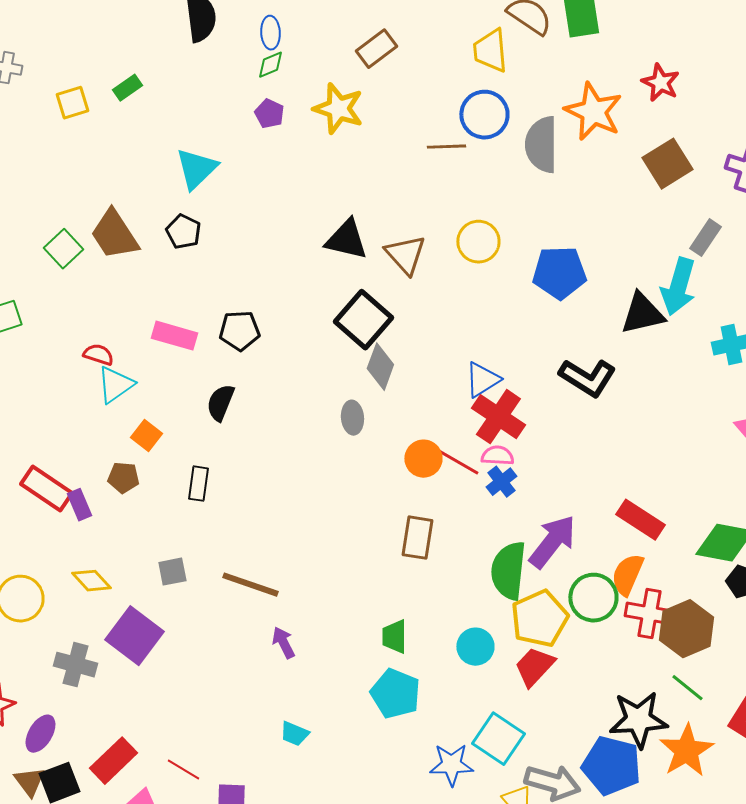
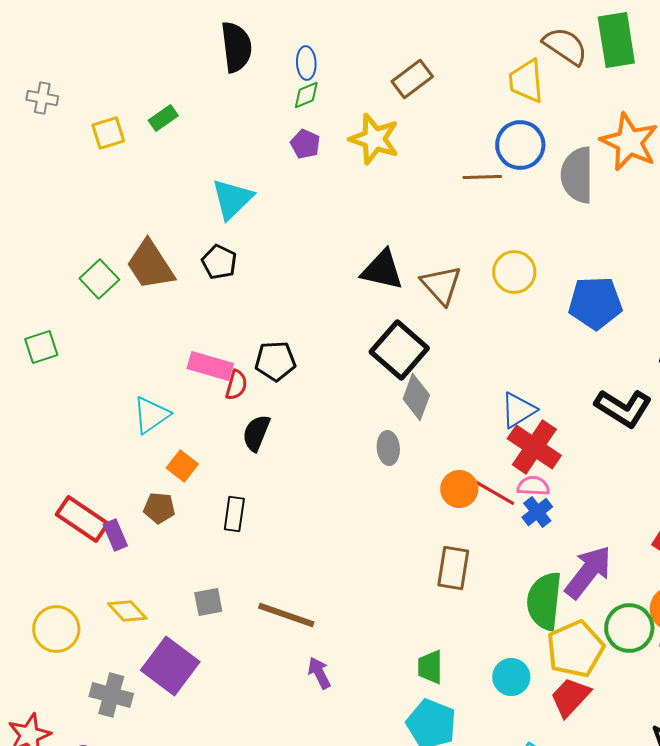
red semicircle: (98, 355) -> (236, 385), moved, turned 88

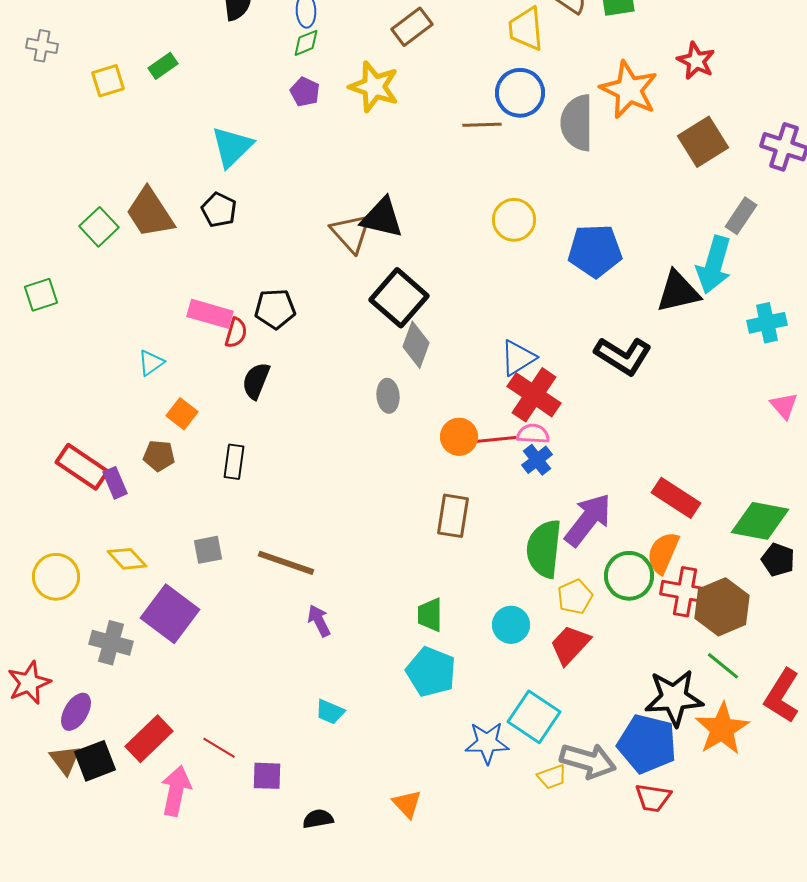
brown triangle: (441, 285) -> (351, 233), moved
cyan triangle: (151, 415) -> (151, 363), size x0.7
red line: (493, 492) -> (493, 440), turned -36
yellow pentagon: (575, 649) -> (575, 597), size x0.6

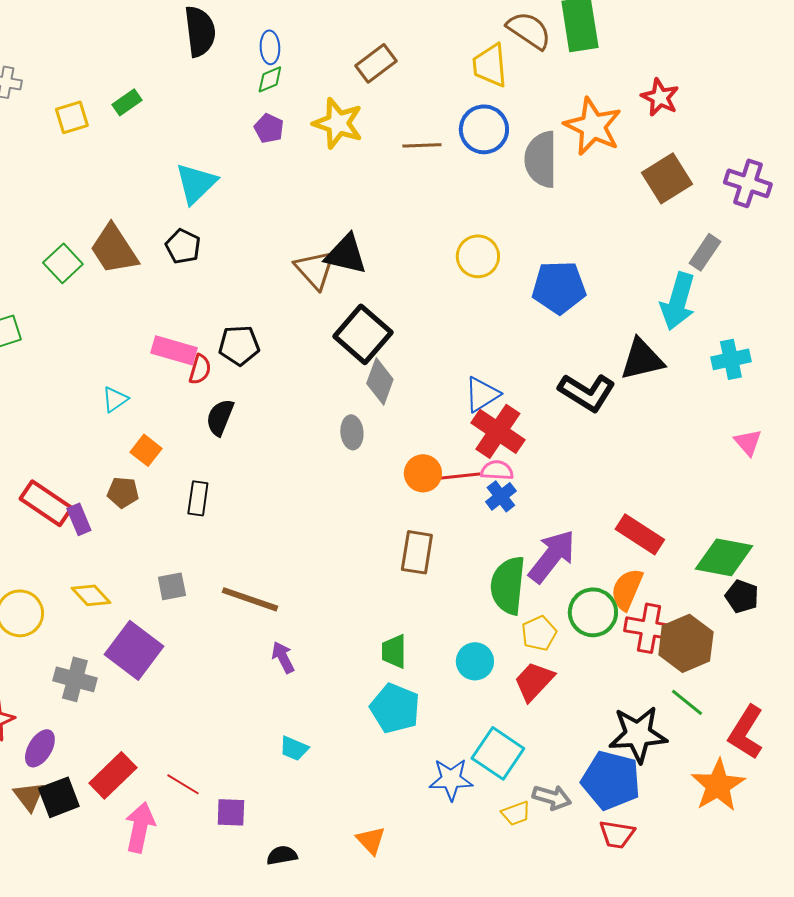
brown line: (482, 125) -> (422, 145), moved
black triangle: (678, 292) -> (642, 359), moved
orange star: (722, 729) -> (718, 785), moved
gray arrow: (588, 761) -> (552, 797), size x0.7

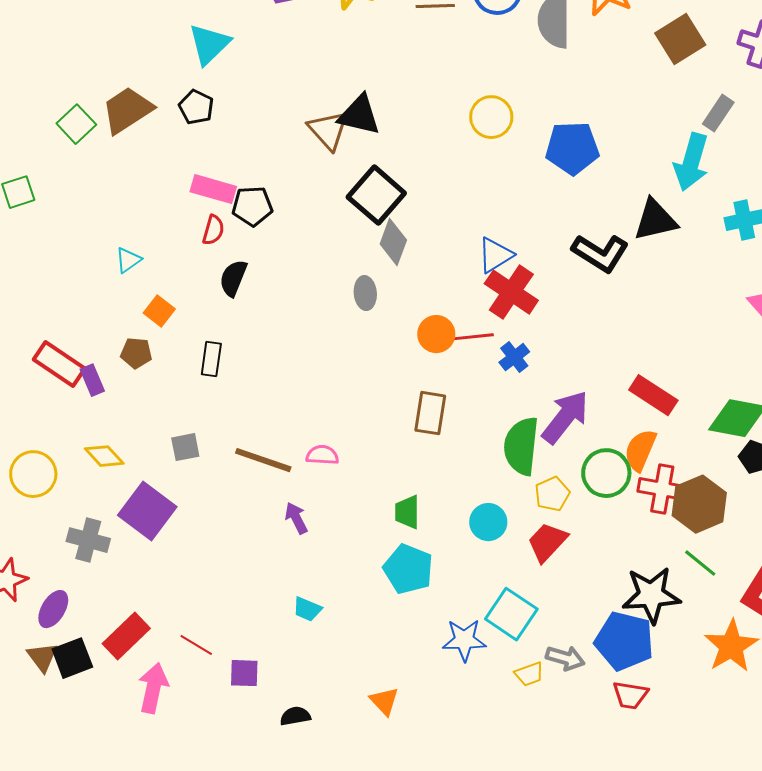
brown trapezoid: (114, 249) -> (127, 110), turned 90
pink rectangle: (174, 350) -> (213, 189), moved
pink semicircle: (497, 470) -> (322, 455), moved

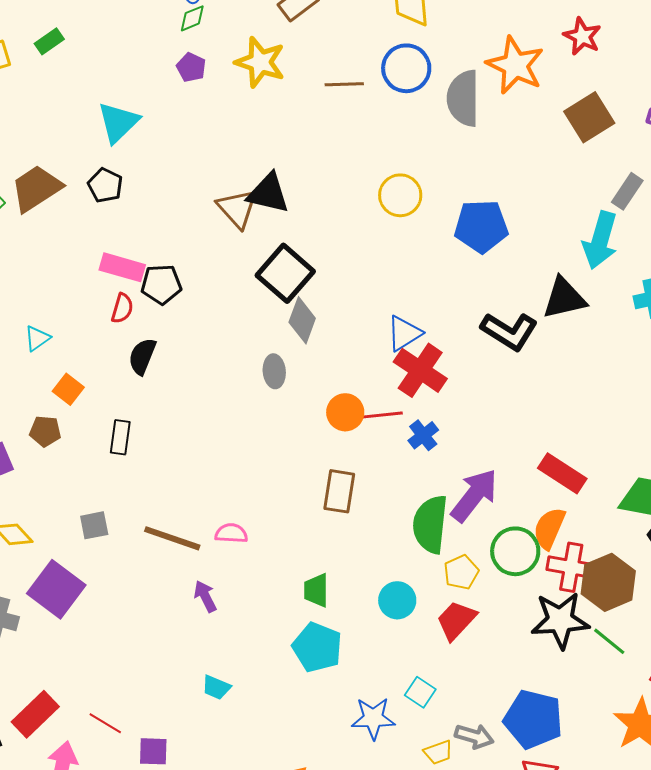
black star: (651, 595) -> (560, 620), moved
cyan square: (511, 614) -> (420, 692), size x0.6

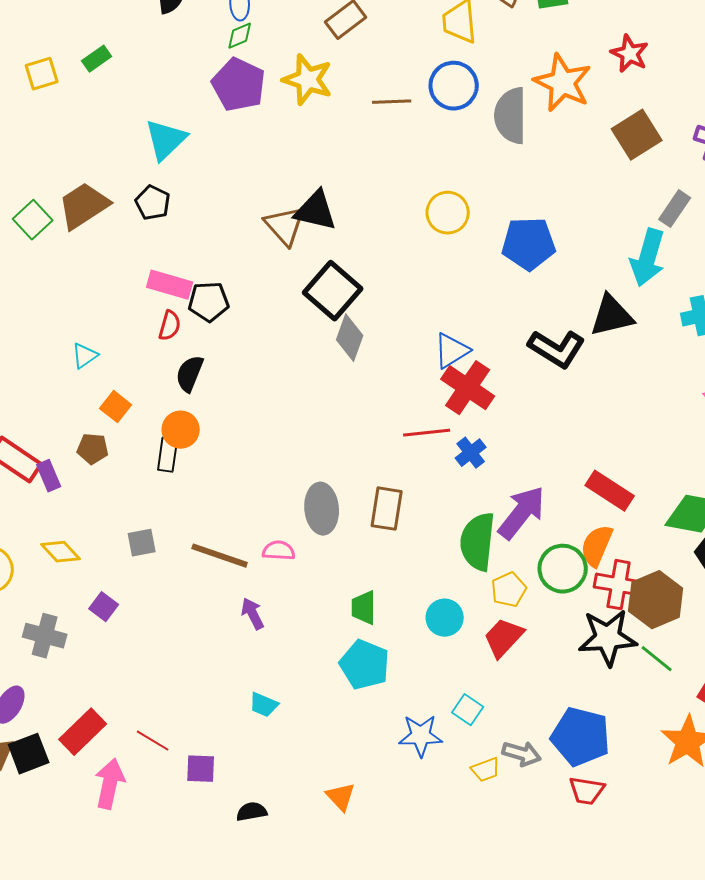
purple pentagon: (191, 67) -> (239, 85), size x1.8
gray ellipse: (274, 371) -> (322, 509), moved, size x1.5
orange circle: (345, 412) -> (181, 430), moved
purple square: (56, 589) -> (104, 607), size x0.5

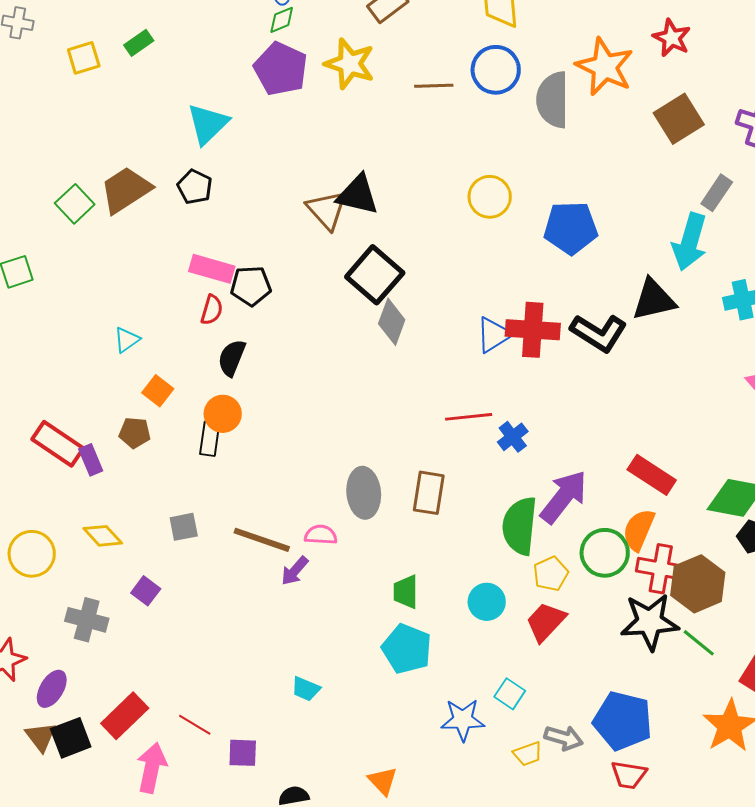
red cross: (468, 388) -> (533, 330), moved, turned -30
purple arrow: (253, 614) -> (295, 571), moved, turned -112

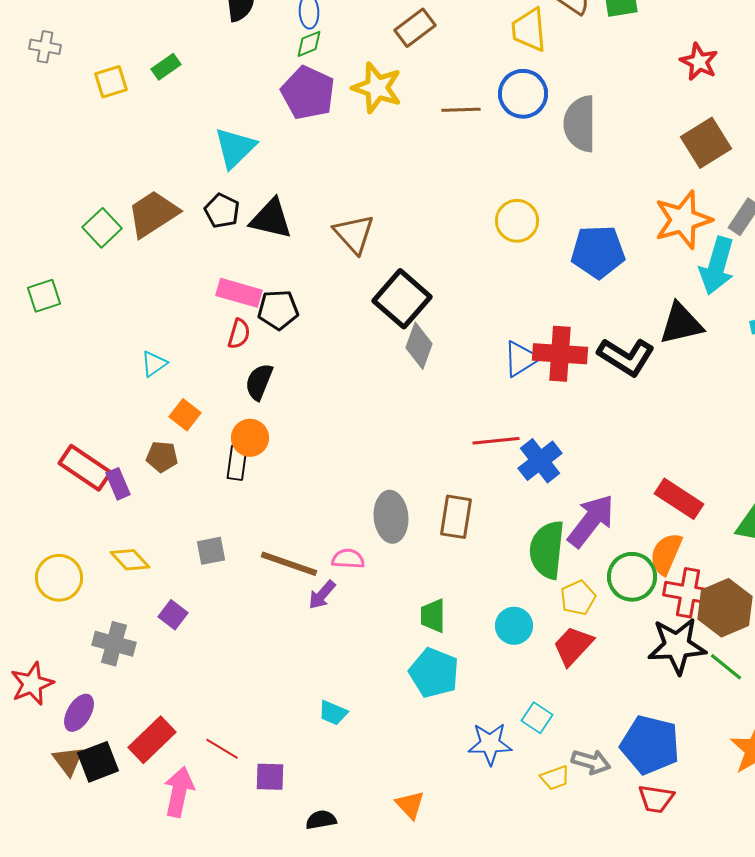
orange star: (605, 67) -> (683, 220), moved, turned 30
black triangle: (358, 195) -> (271, 219), moved
blue cross: (513, 437) -> (540, 461), size x1.4

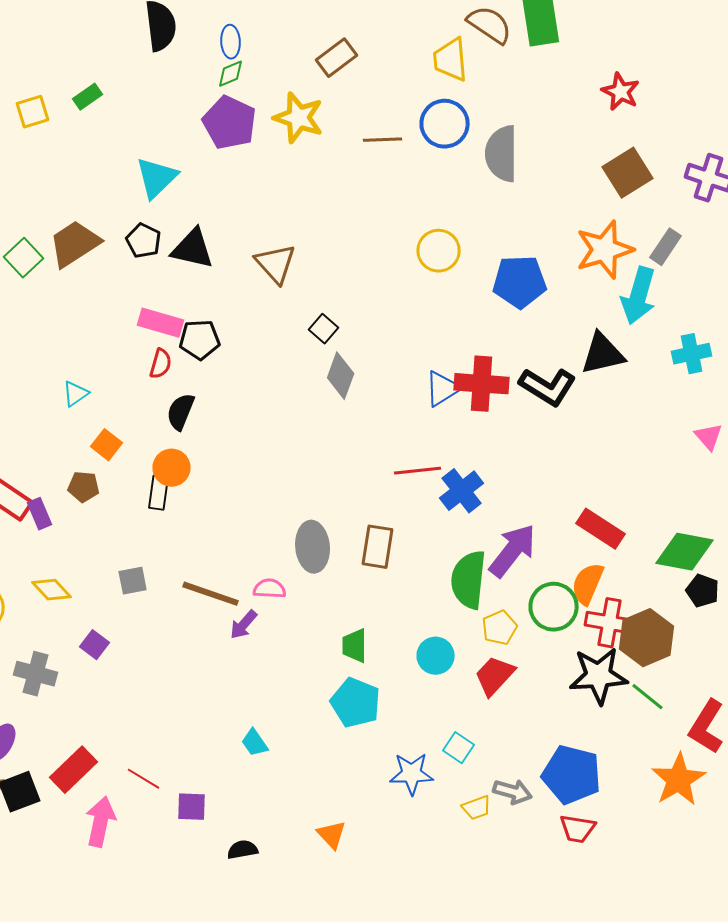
black square: (402, 299) -> (324, 329), size x0.5
cyan trapezoid: (333, 713) -> (255, 743), turned 32

